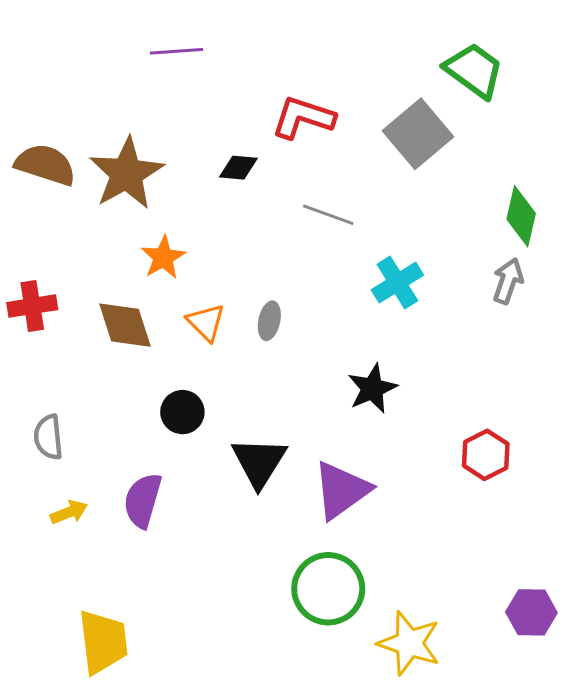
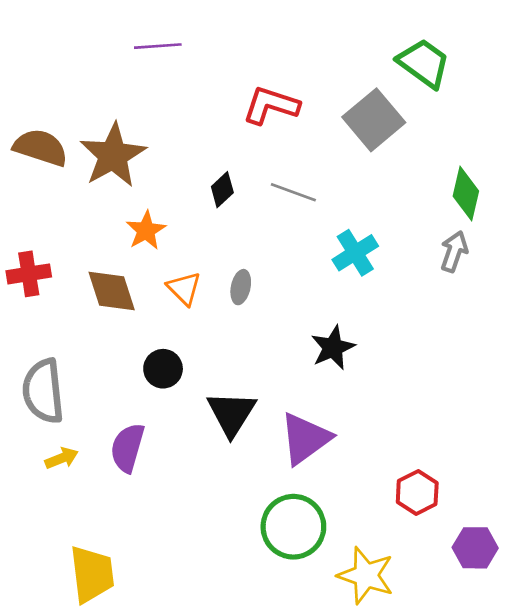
black diamond: (238, 168) -> (222, 190), moved, turned -48
gray semicircle: (48, 437) -> (43, 391), size x1.6
red hexagon: (486, 455) -> (417, 492), moved

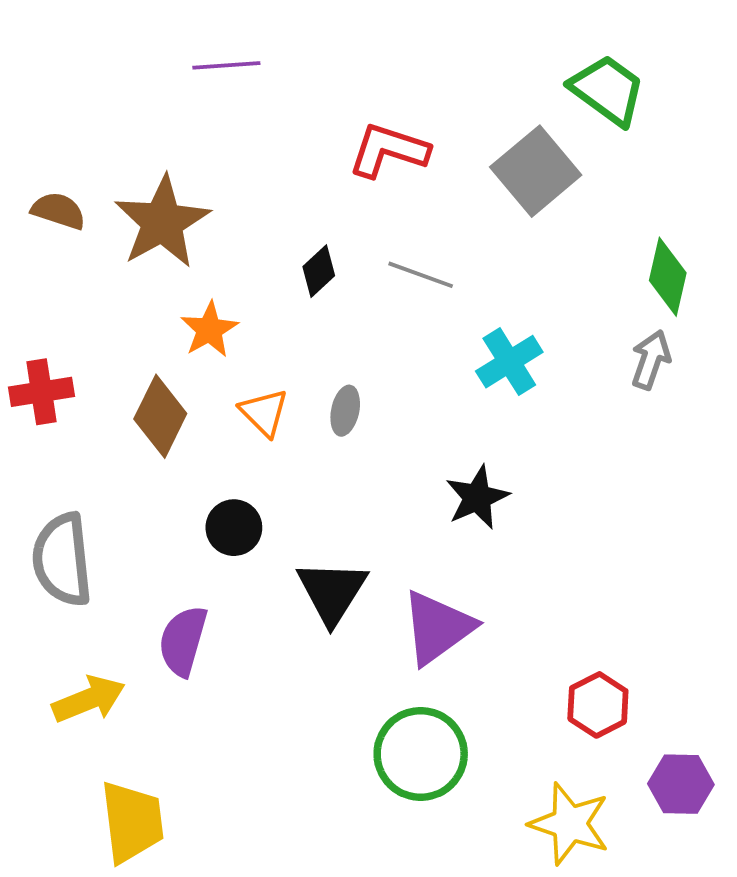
brown semicircle: (41, 147) -> (58, 211), size x0.7
brown diamond: (112, 291) -> (160, 416), turned 44
yellow arrow: (62, 458) -> (89, 699), moved, size x1.5
yellow star: (366, 575) -> (570, 824), moved

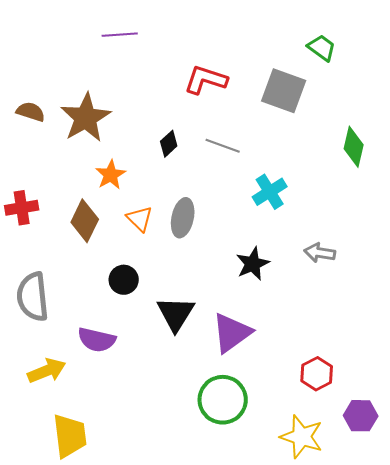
green trapezoid: (607, 90) -> (322, 48), size x0.7
gray square: (536, 171) -> (284, 91), turned -30
gray arrow: (651, 360) -> (320, 253), moved, turned -100
gray ellipse: (345, 411) -> (183, 218), size x1.5
purple semicircle: (183, 641) -> (97, 340), turned -93

